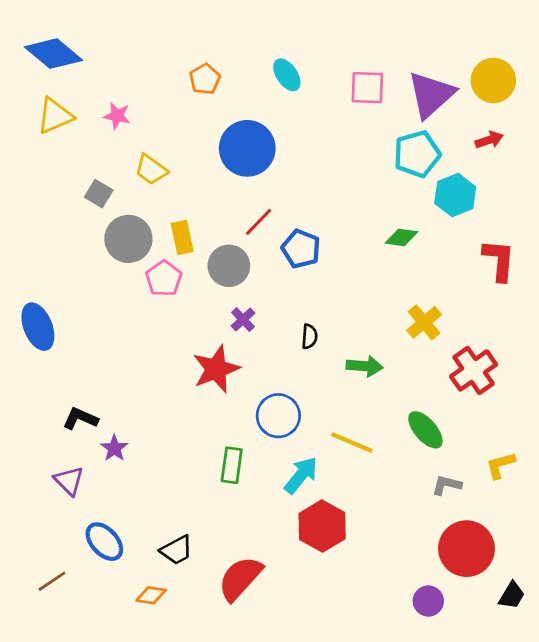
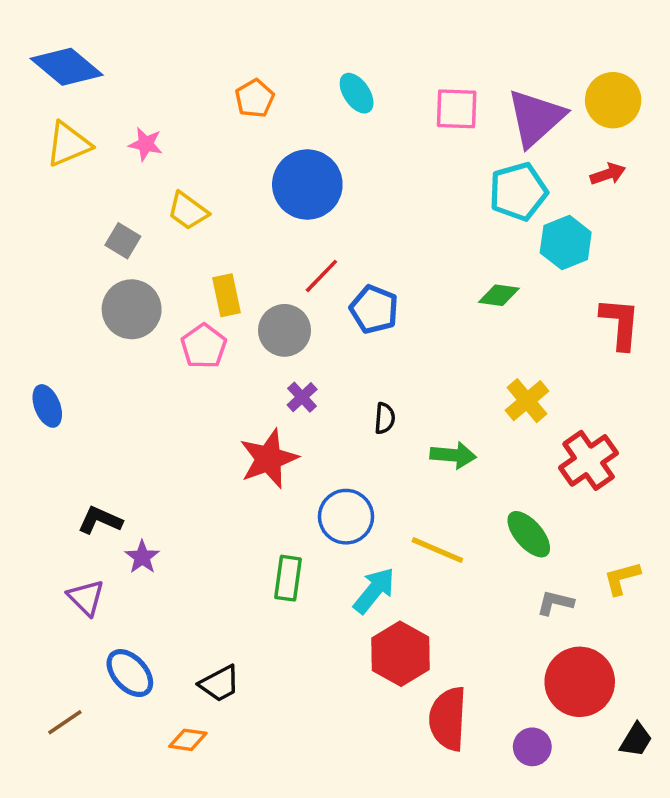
gray circle: (128, 239) -> (132, 309), moved
blue ellipse: (38, 327) -> (47, 406), size x0.7
red semicircle: (240, 578) -> (448, 719), moved, turned -39

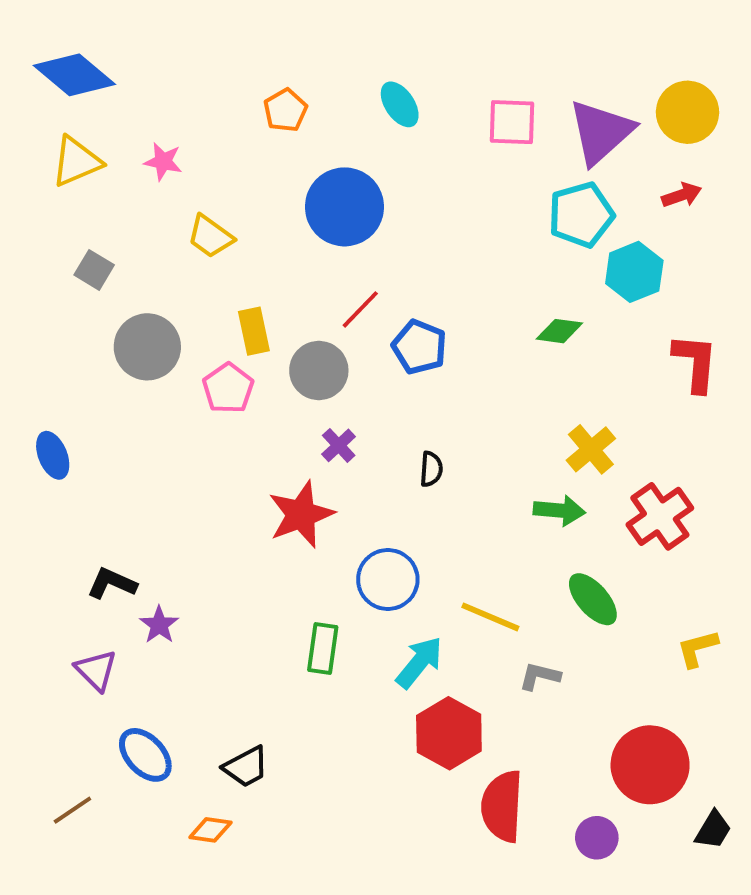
gray square: (123, 241) -> (94, 270), moved
green arrow: (453, 455) -> (559, 510), moved
gray L-shape: (555, 603) -> (540, 676), moved

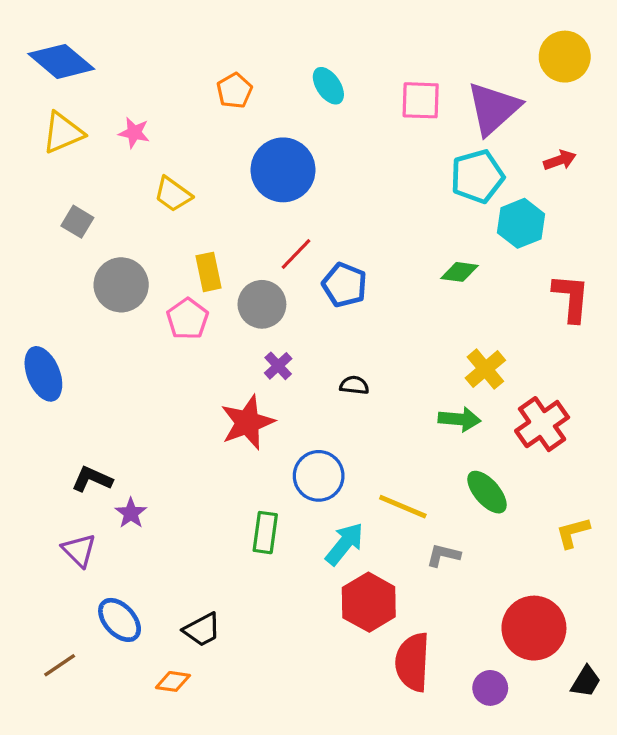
yellow circle: (688, 112) -> (565, 57), moved
blue ellipse: (53, 455) -> (43, 374), size x1.4
black semicircle: (431, 469) -> (354, 385), turned -88

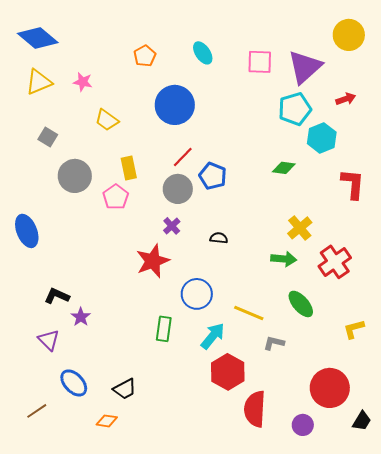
gray circle: (262, 304) -> (178, 189), moved

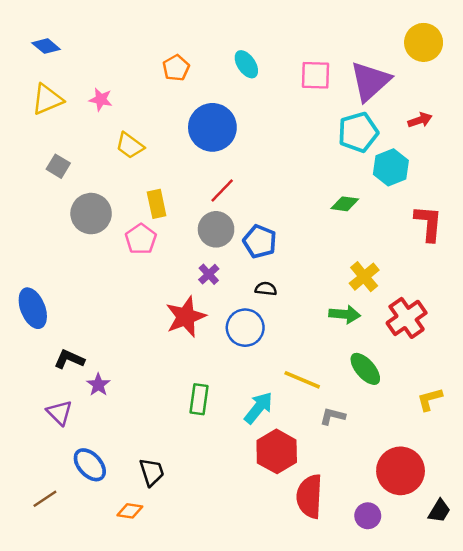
blue diamond: (38, 38) -> (46, 46), size x0.6
blue pentagon: (213, 176) -> (260, 241), moved
blue ellipse: (27, 231) -> (33, 308), moved
blue circle: (197, 294) -> (245, 328), moved
black trapezoid: (125, 389) -> (152, 472), turned -80

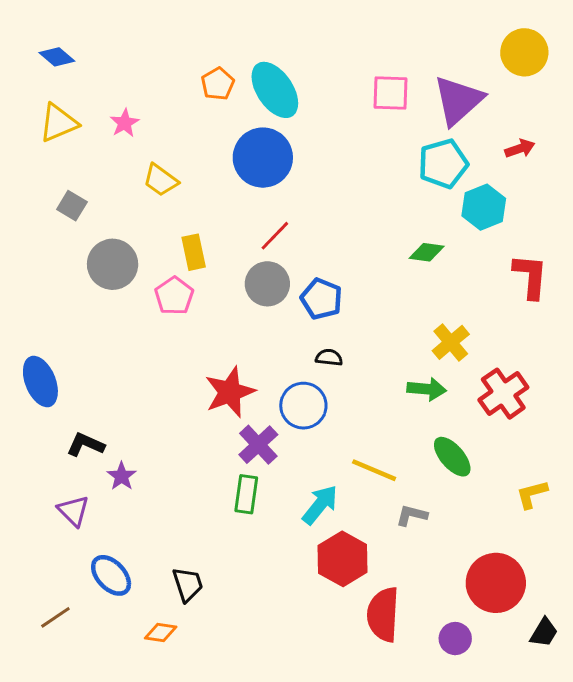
cyan ellipse: (246, 64) -> (275, 90), moved, size x1.6
pink star: (101, 99) -> (125, 123), turned 30
purple cross: (209, 274) -> (258, 445), moved, size x1.5

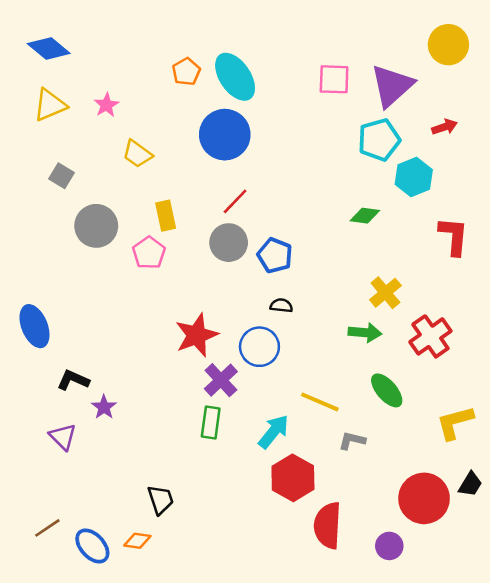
blue diamond: (57, 57) -> (49, 48), size x1.4
yellow L-shape: (532, 494) -> (455, 423), size x1.4
blue ellipse: (111, 575) -> (92, 546), moved
black trapezoid: (544, 633) -> (470, 484), moved

